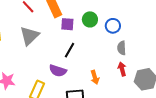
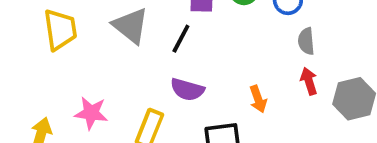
gray triangle: (29, 36) -> (131, 26), turned -35
black line: (69, 50) -> (181, 39), moved

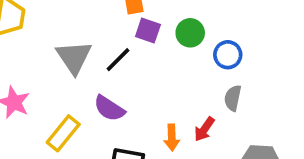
gray triangle: (131, 26) -> (74, 57), moved
red arrow: (309, 81) -> (204, 129), moved, turned -145

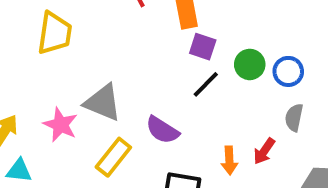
green circle: (190, 33) -> (250, 64), moved
gray triangle: (74, 57) -> (103, 103), moved, turned -33
black line: (118, 60) -> (206, 84), moved

